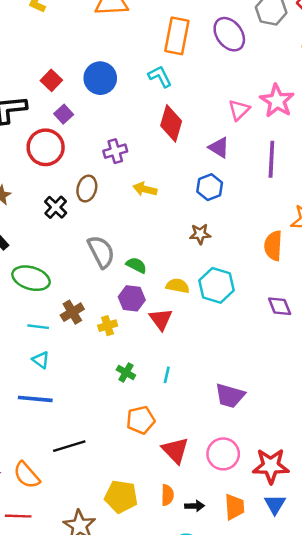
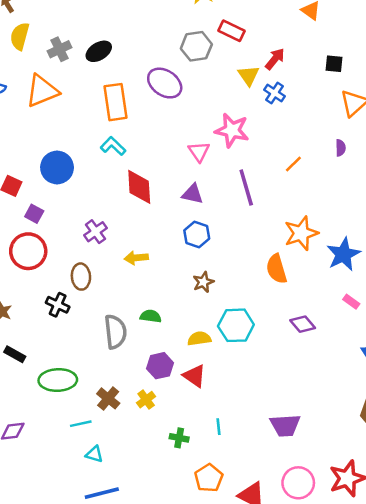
gray semicircle: (101, 252) -> (115, 332), turned 40
green semicircle: (136, 265) -> (151, 316), moved

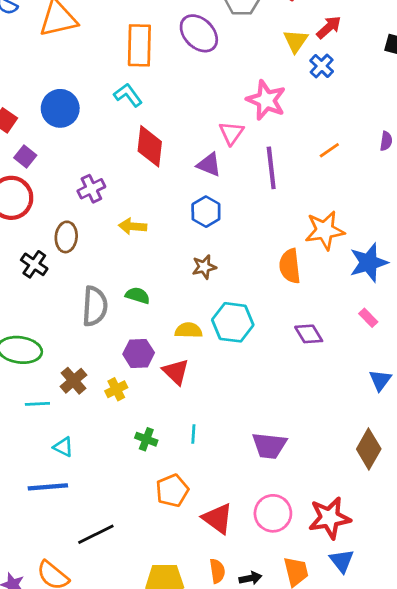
pink triangle: (199, 152) -> (231, 133), moved
cyan triangle: (94, 454) -> (63, 447), moved

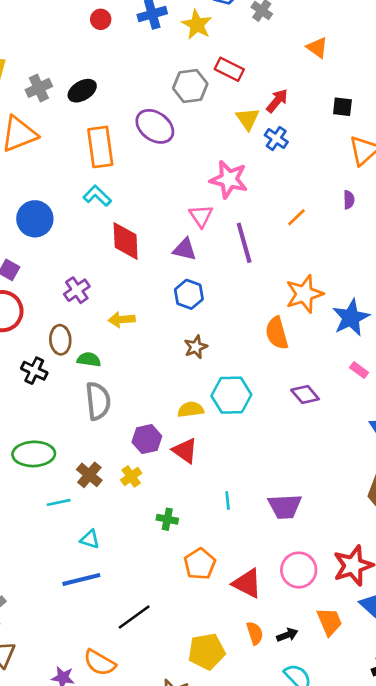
green semicircle: (138, 295) -> (89, 359), moved
cyan line: (193, 434) -> (228, 500), moved

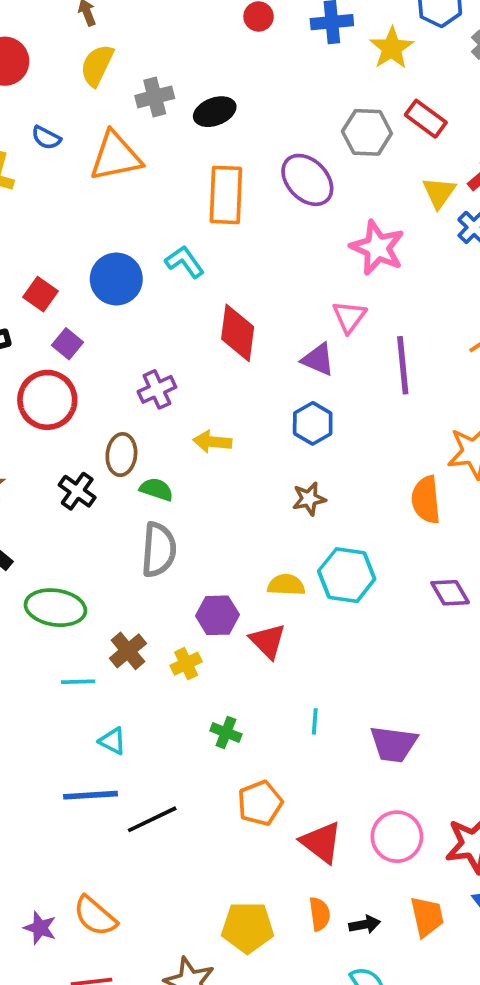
pink star: (229, 179) -> (377, 248), moved
cyan L-shape: (97, 196) -> (185, 262), moved
black line: (134, 617) -> (152, 819), moved

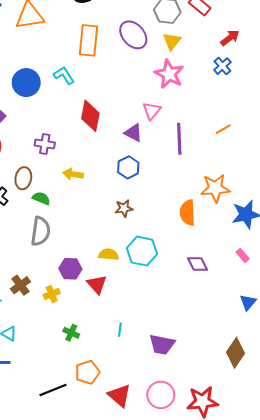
yellow triangle: (439, 193) -> (172, 41), moved
purple cross: (157, 389) -> (45, 144), turned 30
black line: (152, 819) -> (53, 390), moved

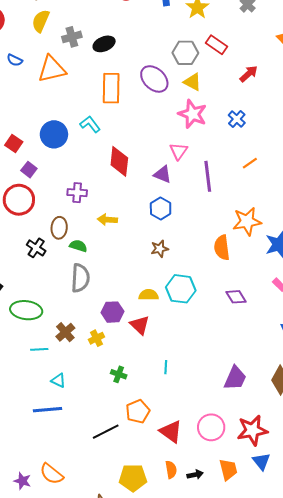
yellow triangle: (172, 41) -> (192, 82), turned -36
blue cross: (222, 66) -> (237, 119), moved
purple trapezoid: (162, 345) -> (235, 378), moved, turned -72

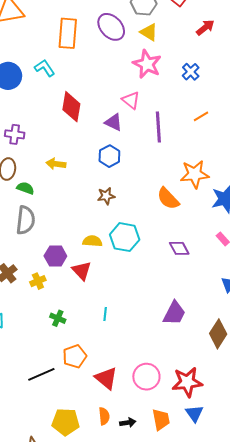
pink triangle: (179, 151) -> (131, 100), turned -30
purple cross: (77, 193) -> (15, 134), moved
orange semicircle: (222, 248) -> (168, 199), turned -40
purple trapezoid: (235, 378) -> (174, 313), moved

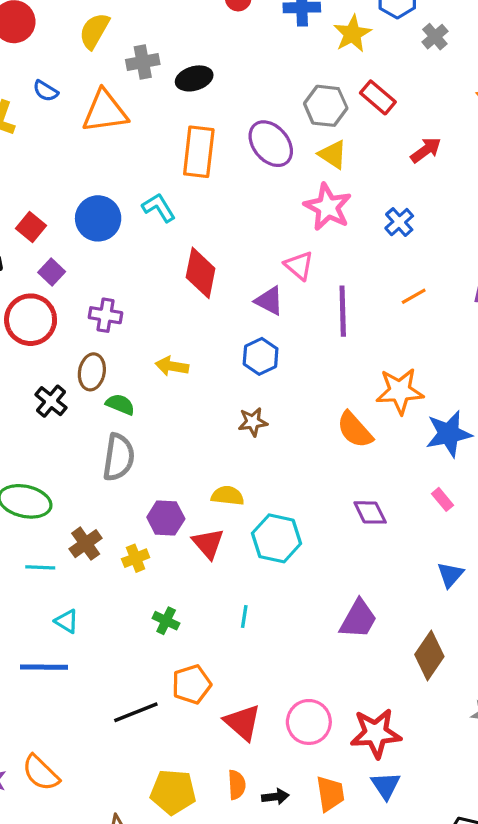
cyan hexagon: (125, 237) -> (277, 538), moved

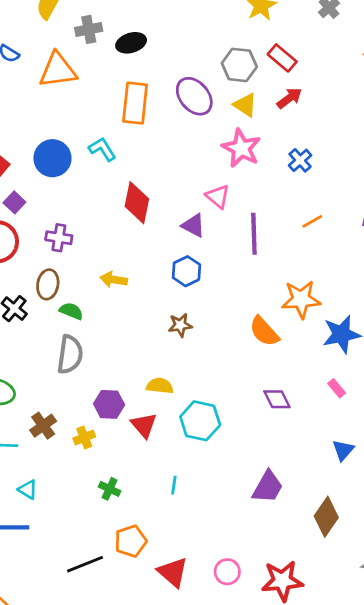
red arrow: (426, 150) -> (289, 98), moved
pink circle: (309, 722) -> (227, 572), size x0.7

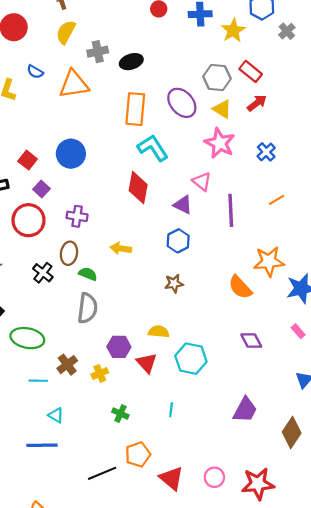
cyan L-shape: (102, 149) -> (153, 148), moved, size x1.4

